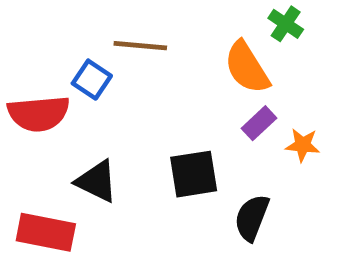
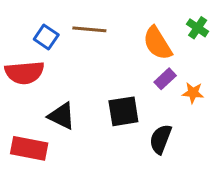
green cross: (286, 24) -> (198, 28), moved
blue square: (92, 80) -> (46, 37), moved

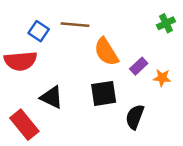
green cross: (198, 28) -> (166, 23), turned 30
orange semicircle: (157, 43) -> (106, 52), moved
red rectangle: (29, 148) -> (24, 125), turned 40

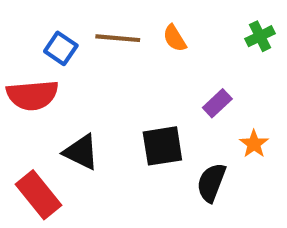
orange semicircle: (106, 52) -> (175, 38), moved, size x0.6
orange star: (162, 78) -> (254, 144), moved, turned 30

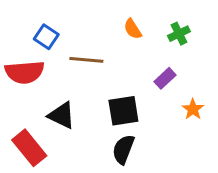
green cross: (260, 36) -> (179, 34), moved
brown line: (118, 38) -> (86, 60), moved
black semicircle: (211, 183) -> (123, 149), moved

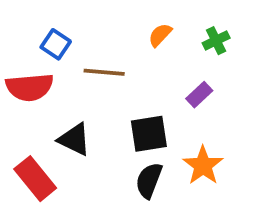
orange semicircle: (133, 29) -> (160, 35), turned 75
orange star: (193, 109) -> (203, 165), moved, size x1.5

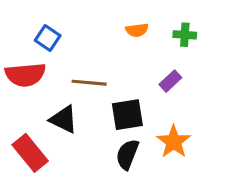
orange semicircle: (160, 35) -> (137, 30), turned -140
green cross: (216, 41) -> (185, 35), turned 30
brown line: (104, 72) -> (89, 83), moved

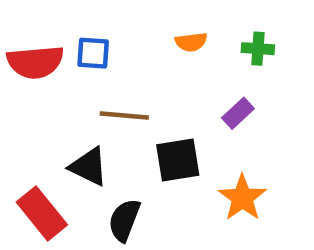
blue square: (48, 38) -> (93, 53), moved, turned -30
red semicircle: (25, 75) -> (35, 62), moved
black semicircle: (127, 154) -> (124, 220), moved

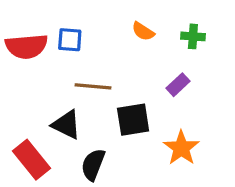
orange semicircle: (191, 42) -> (143, 31), turned 40

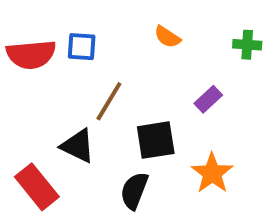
green cross: (193, 36) -> (247, 45), moved
brown line: (93, 86) -> (109, 101), turned -64
black semicircle: (93, 165) -> (134, 191), moved

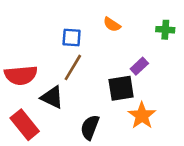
blue square: (82, 47) -> (72, 37), moved
red semicircle: (31, 54) -> (21, 75), moved
black square: (156, 140) -> (121, 88), moved

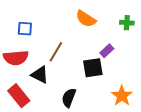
orange semicircle: (112, 24) -> (86, 19), size x1.5
blue square: (72, 37) -> (25, 29), moved
orange star: (142, 116) -> (122, 96), moved

